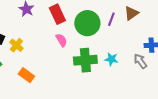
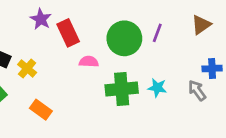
brown triangle: (131, 13) -> (201, 25), moved
red rectangle: (57, 14) -> (68, 33), moved
pink semicircle: (61, 40) -> (89, 62), turned -56

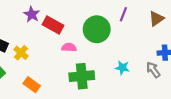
red rectangle: (68, 33) -> (53, 25), turned -36
purple line: (157, 33) -> (123, 14), moved
green cross: (122, 89) -> (82, 76), moved

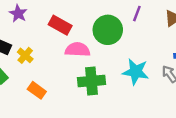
purple star: (32, 14) -> (18, 14), moved
pink semicircle: (69, 47) -> (78, 50), size x1.5
cyan star: (122, 68) -> (136, 72), size x1.6

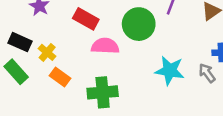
green cross: (91, 81) -> (103, 92), moved
orange rectangle: (37, 90) -> (60, 77), moved

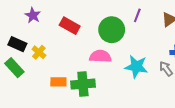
pink semicircle: (105, 46) -> (100, 56), moved
orange rectangle: (60, 77) -> (58, 82), moved, turned -35

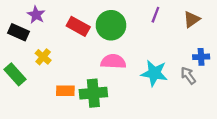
green circle: (112, 30) -> (111, 25), moved
black rectangle: (17, 44) -> (19, 32), moved

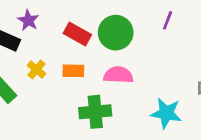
cyan star: (154, 73) -> (166, 113), moved
orange rectangle: (65, 91) -> (73, 71), moved

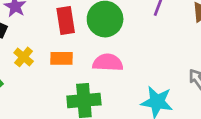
red rectangle: (77, 34) -> (66, 20), turned 52

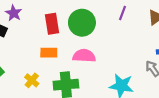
yellow cross: (24, 57) -> (32, 80), moved

